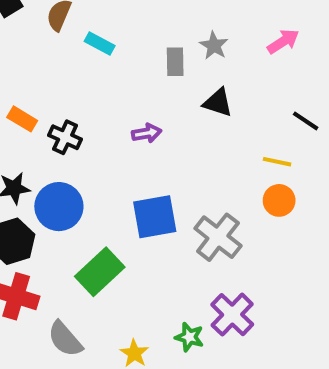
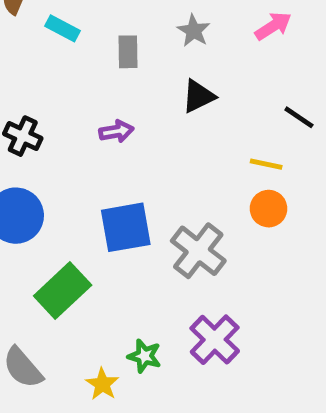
gray rectangle: (175, 62) -> (128, 52), moved
black triangle: (218, 103) -> (198, 96), turned -44
green star: (189, 337) -> (144, 356), moved

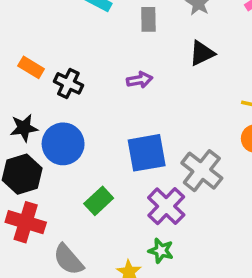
green rectangle: (63, 290) -> (99, 201), size x0.7
purple cross: (215, 340) -> (166, 206), moved

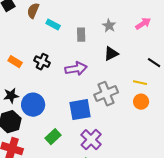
purple arrow: (140, 80) -> (76, 69), size x1.5
black cross: (68, 83) -> (42, 62), moved
gray cross: (202, 171) -> (106, 94), moved, turned 30

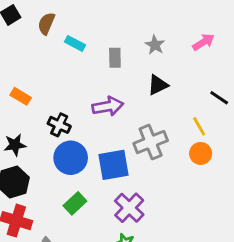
black cross: (42, 62) -> (59, 125), moved
yellow line: (140, 83) -> (199, 126), turned 48
blue circle: (33, 105) -> (71, 158), moved

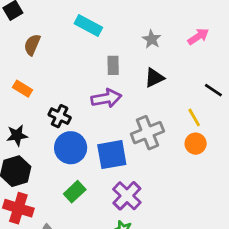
brown semicircle: (46, 23) -> (32, 45), moved
cyan rectangle: (75, 43) -> (88, 25), moved, size x1.4
gray rectangle: (115, 58) -> (113, 65), moved

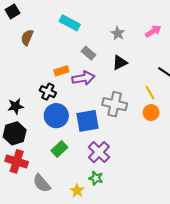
gray rectangle: (113, 65) -> (89, 53), turned -48
orange rectangle: (23, 89) -> (61, 71), moved, turned -48
gray cross: (147, 133) -> (115, 104), turned 35

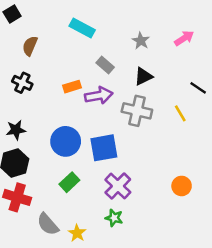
black cross: (48, 92) -> (22, 83), moved
gray cross: (115, 104) -> (137, 111), moved
orange circle: (151, 113) -> (182, 186), moved
yellow star: (77, 191) -> (77, 233), moved

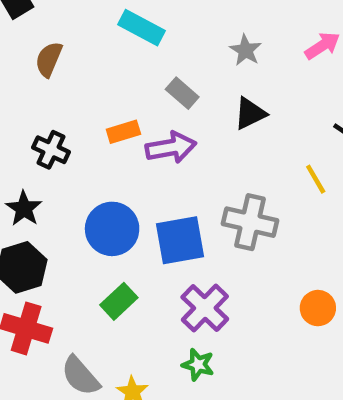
black cross: (22, 83) -> (51, 150), moved
gray cross: (137, 111) -> (250, 222), moved
black star: (16, 130) -> (24, 209), turned -30

